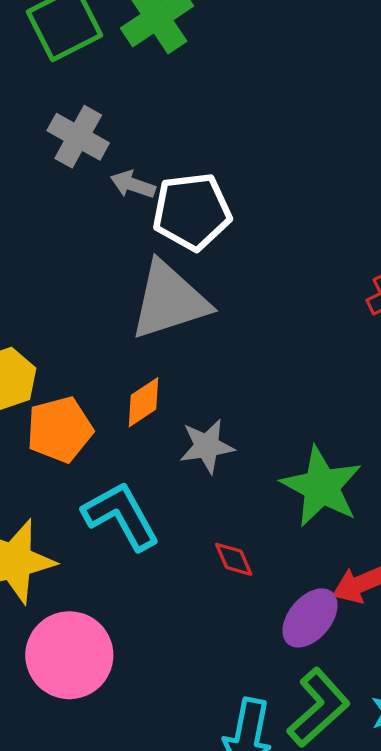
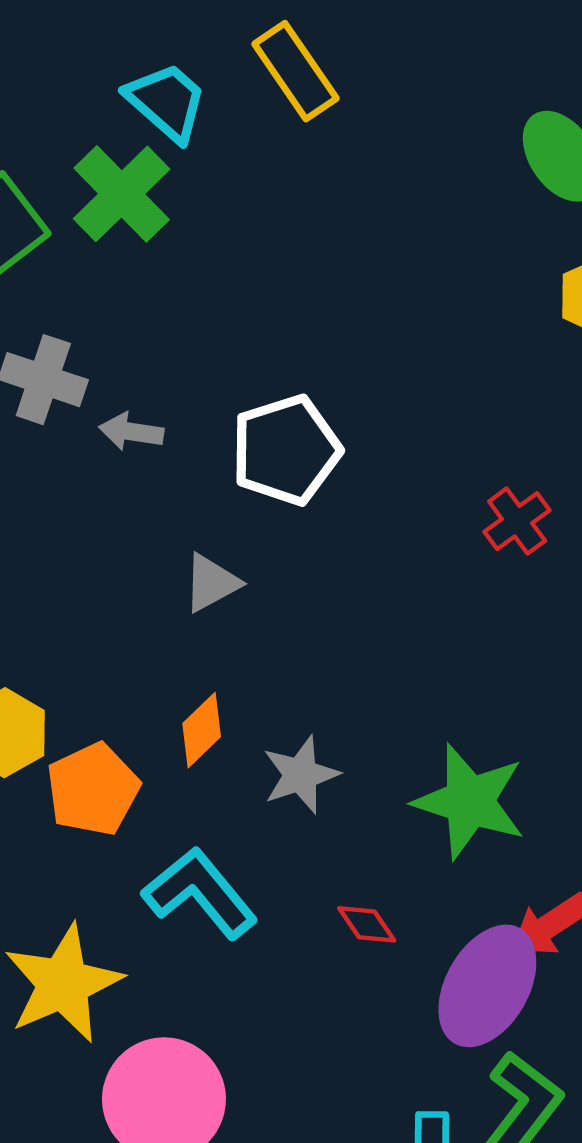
white pentagon: (192, 212) -> (286, 450), moved
gray triangle: (169, 300) -> (211, 583), size x0.5
purple ellipse: (310, 618) -> (487, 986), size x1.4

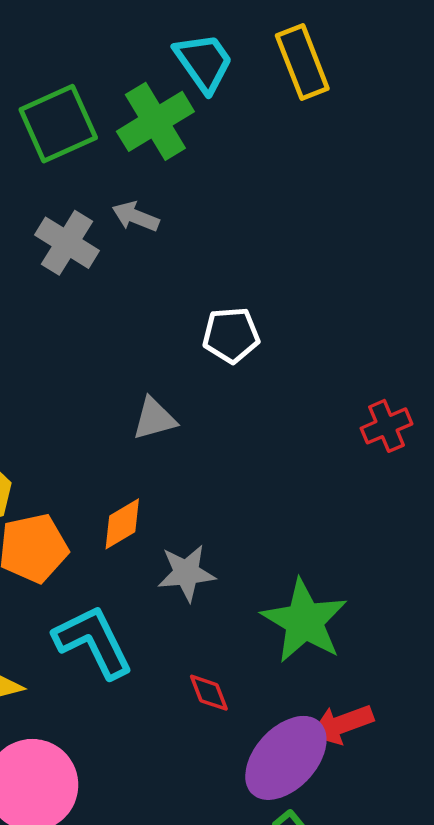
gray arrow: (131, 432) -> (136, 217), moved
white pentagon: (286, 450) -> (231, 335), size x0.7

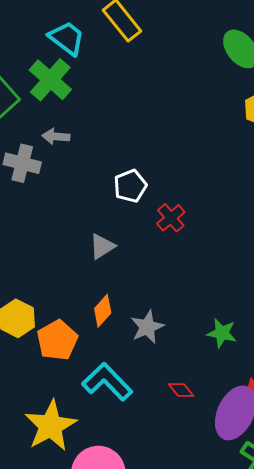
red cross: (386, 426) -> (171, 218), moved
green star: (304, 621) -> (222, 333), size x0.6

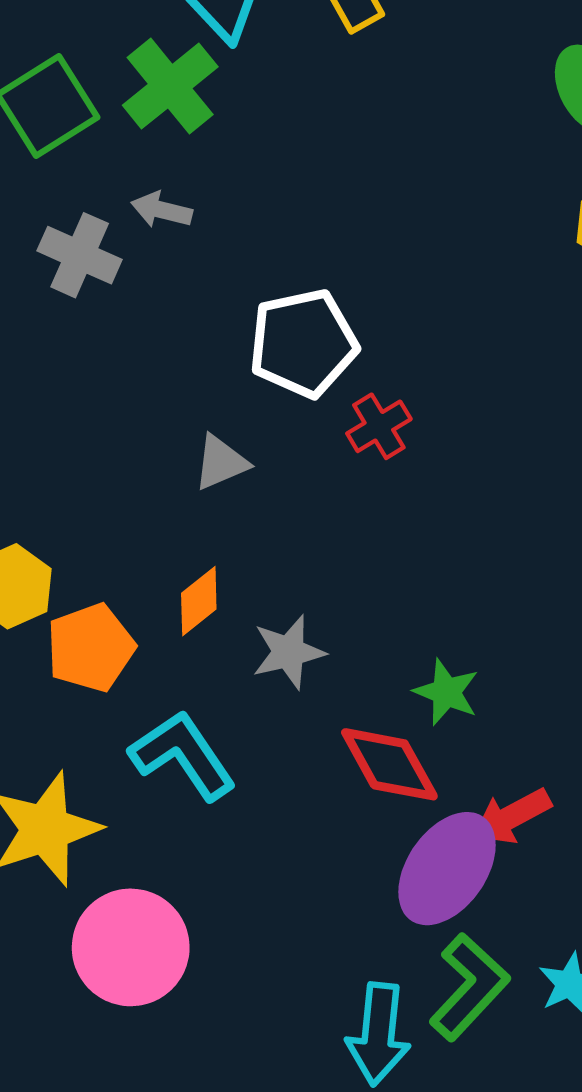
white pentagon: (130, 186) -> (303, 343), size x1.5
red diamond: (181, 390) -> (389, 764), moved, size x1.8

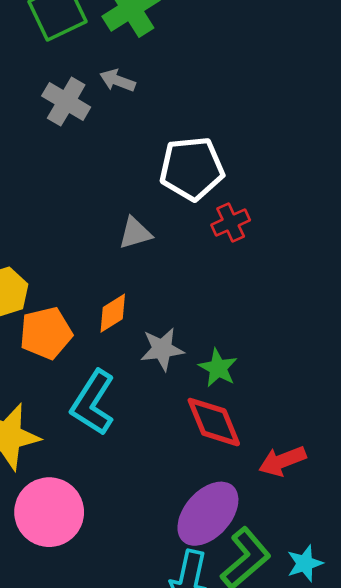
green star: (446, 692) -> (218, 368), moved
cyan L-shape: (183, 755) -> (93, 403), turned -120
purple ellipse: (447, 869) -> (208, 514), moved

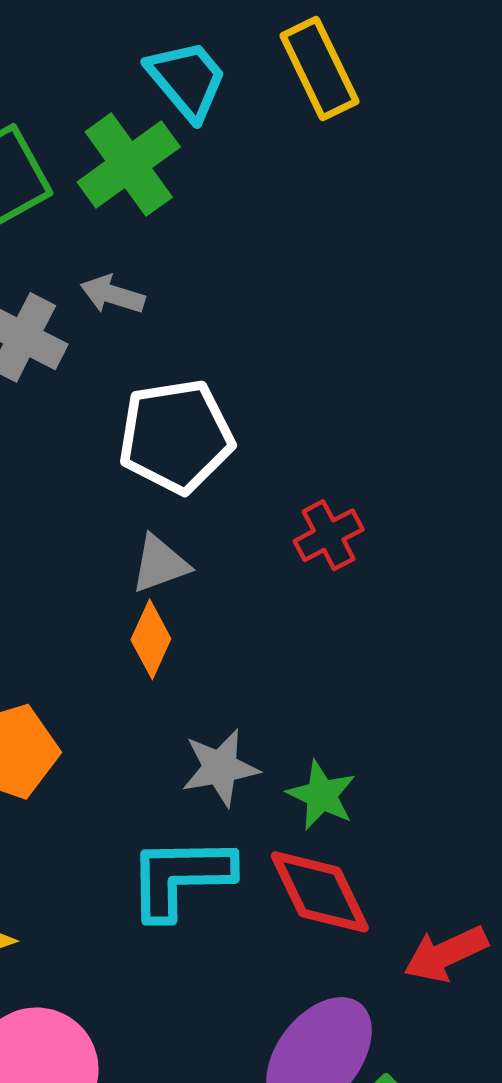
white pentagon: (192, 168) -> (176, 436), moved
orange diamond: (113, 313) -> (151, 639), moved, turned -30
cyan L-shape: (93, 403) -> (180, 877), moved, turned 60

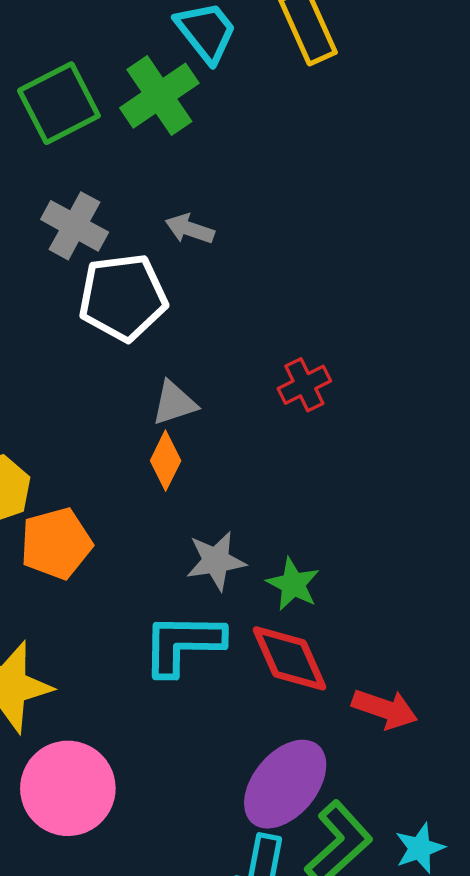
gray arrow: (112, 295) -> (190, 229), moved
white pentagon: (176, 436) -> (123, 297), moved
red arrow: (446, 954) -> (385, 709), turned -138

